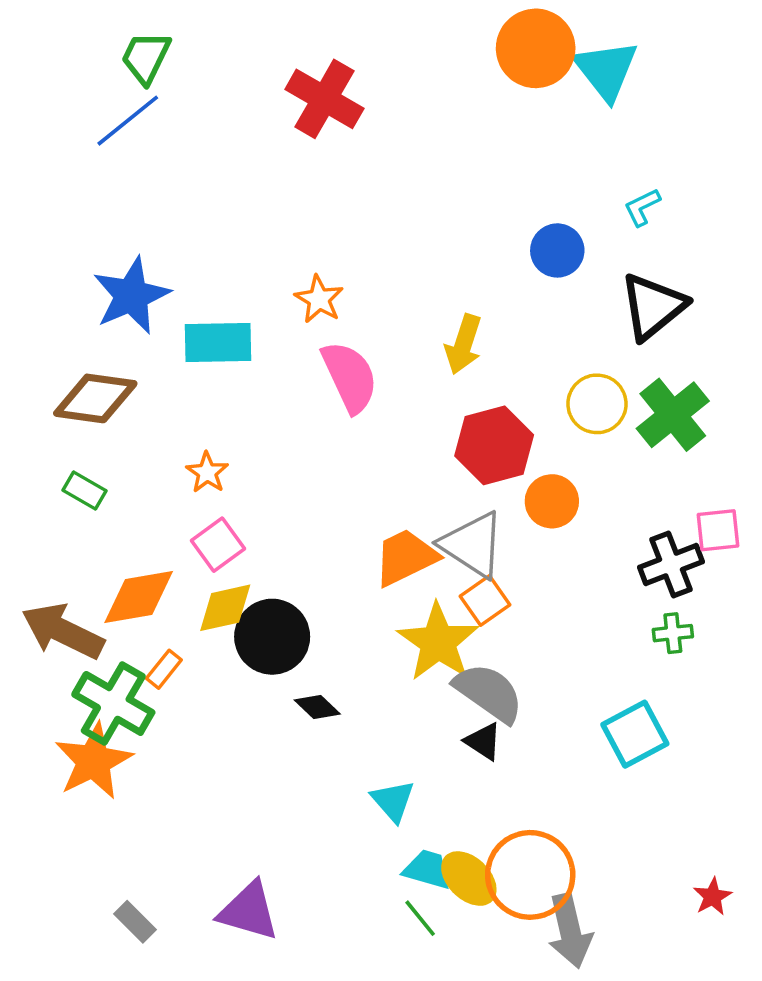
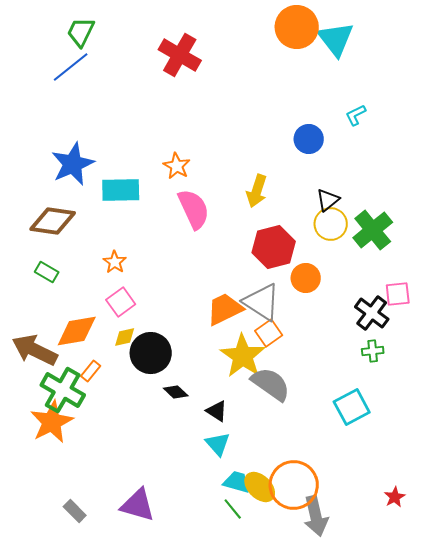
black triangle: (653, 306) -> (328, 200), moved, size x0.6
black cross: (671, 564) -> (372, 313), turned -32
yellow diamond: (225, 608) -> (125, 337), size x0.7
black triangle: (483, 741) -> (217, 411), moved

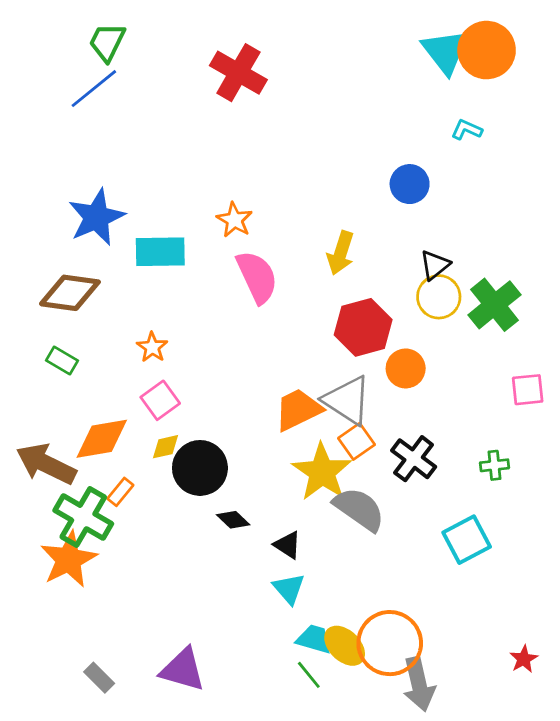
orange circle: (297, 27) -> (487, 50), moved
cyan L-shape: (356, 115) -> (467, 130), moved, turned 50
black cross: (372, 313) -> (414, 459), moved

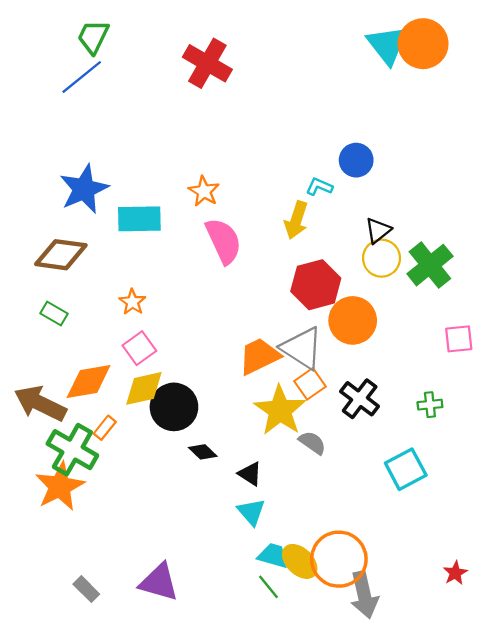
cyan L-shape: (467, 130) -> (319, 187), moved
orange circle: (406, 368) -> (353, 320), size x1.4
yellow diamond: (165, 447) -> (144, 388), size x1.6
gray semicircle: (359, 509) -> (312, 443), size x0.6

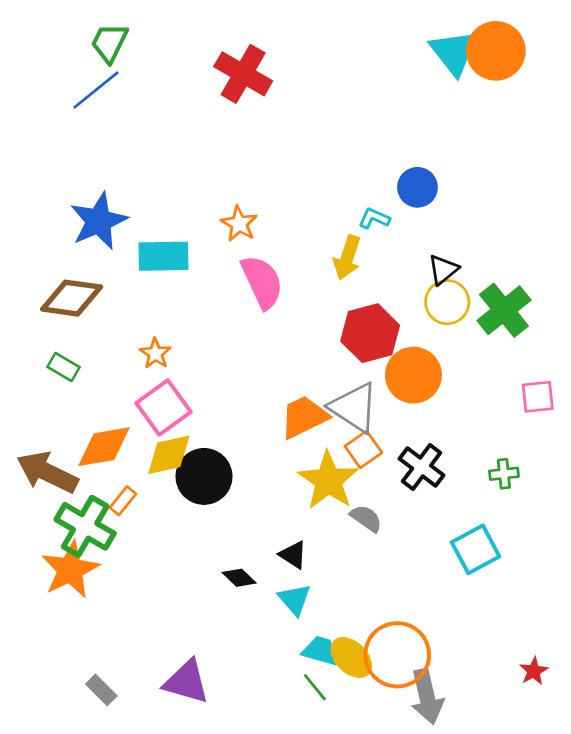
pink square: (139, 348) -> (163, 408), size x1.4
black diamond: (203, 452) -> (239, 578), moved

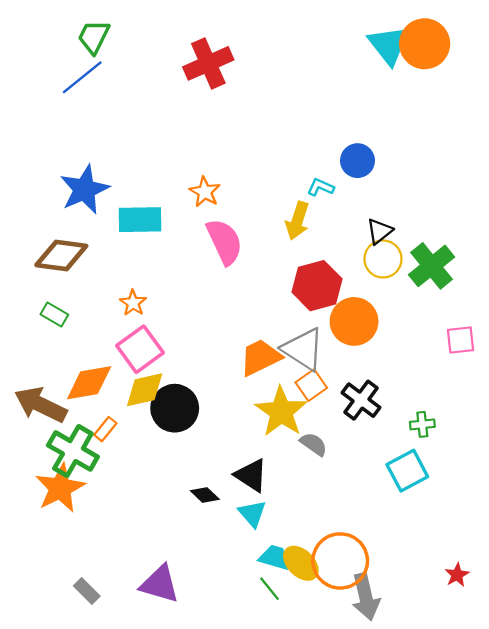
red cross: (243, 74) -> (208, 63), turned 36
green cross: (504, 474) -> (422, 424), moved
black triangle: (293, 555) -> (251, 475), size x1.4

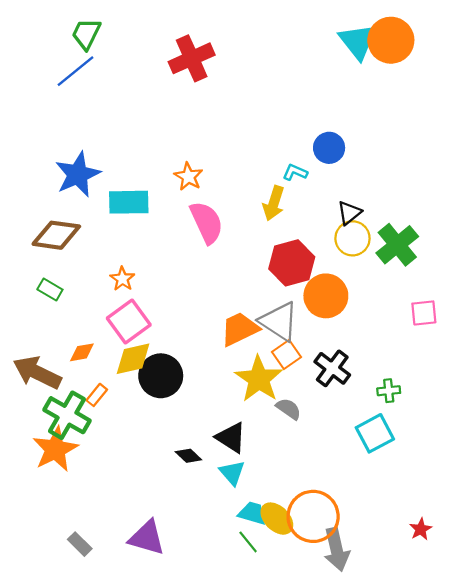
orange diamond: (89, 383) -> (82, 352), size x0.6

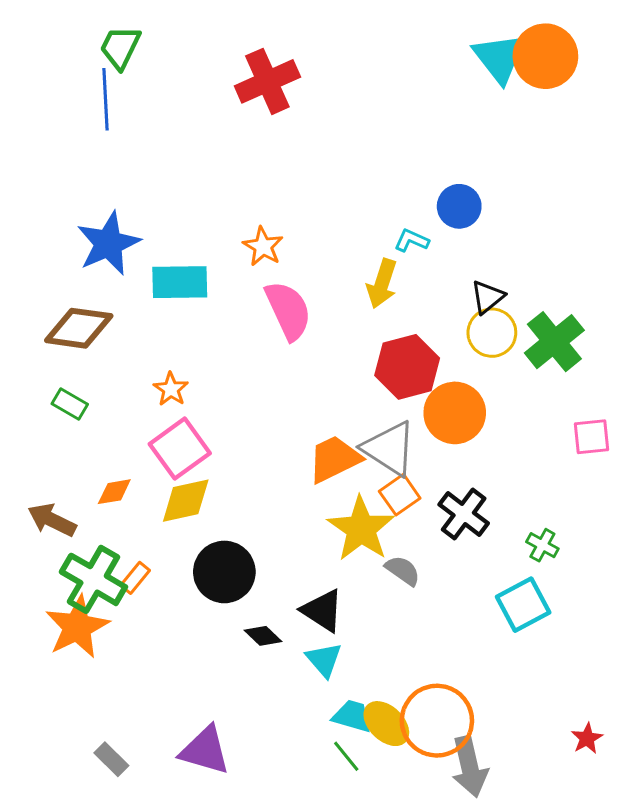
blue line: (76, 71) -> (105, 99), turned -54
brown arrow: (37, 373) -> (52, 520), size x0.7
black circle: (161, 376) -> (224, 572), moved
green cross: (389, 391) -> (542, 545), turned 35
orange rectangle: (97, 395) -> (135, 578), moved

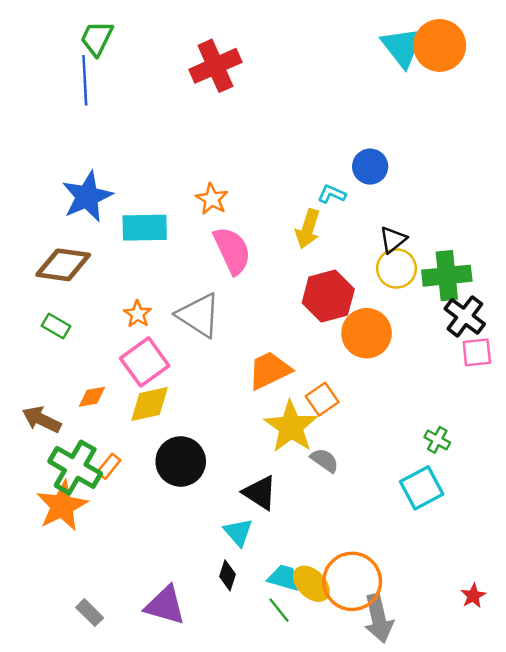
green cross: (554, 342) -> (447, 276), turned 33
gray triangle: (389, 449) -> (199, 315), moved
black cross: (464, 514) -> (465, 316), moved
black diamond: (263, 636) -> (227, 575), moved, turned 64
cyan triangle: (324, 660) -> (238, 532), moved

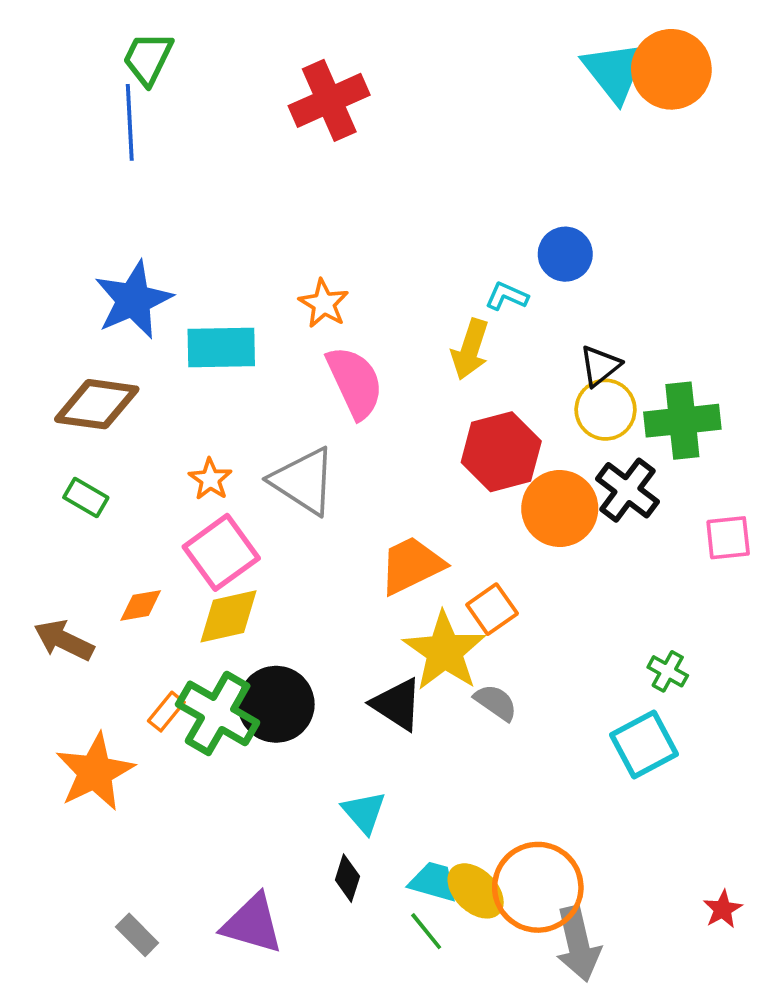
black cross: (465, 316) -> (627, 490), moved
green cross: (75, 467) -> (218, 713), moved
black triangle: (260, 493) -> (397, 704), moved

